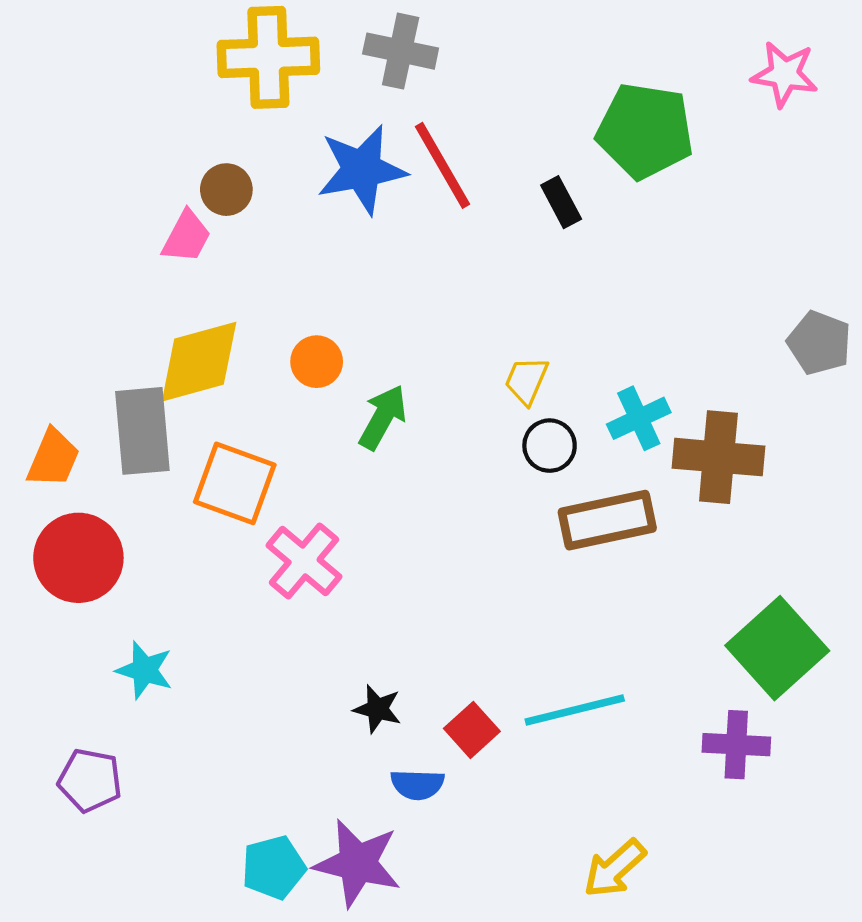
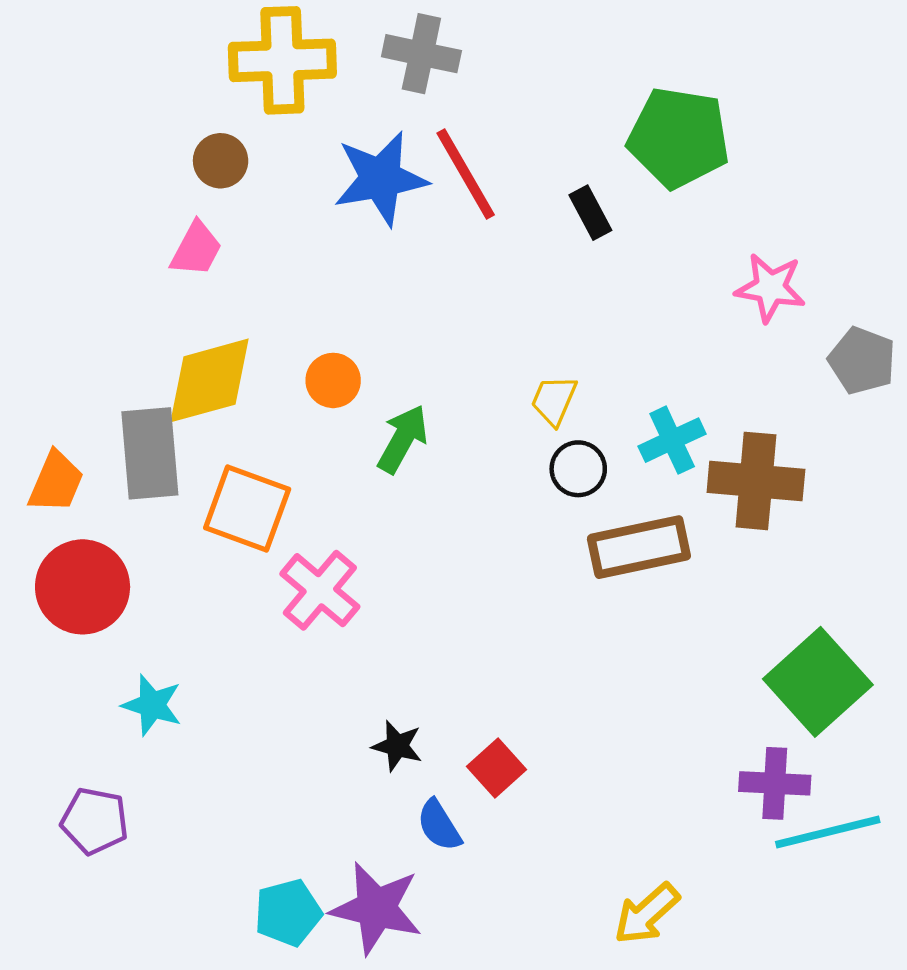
pink star: (785, 74) -> (770, 288), moved
brown circle: (226, 190) -> (221, 161), moved
cyan line: (575, 710) -> (828, 832), moved
blue semicircle: (417, 784) -> (439, 825), turned 56

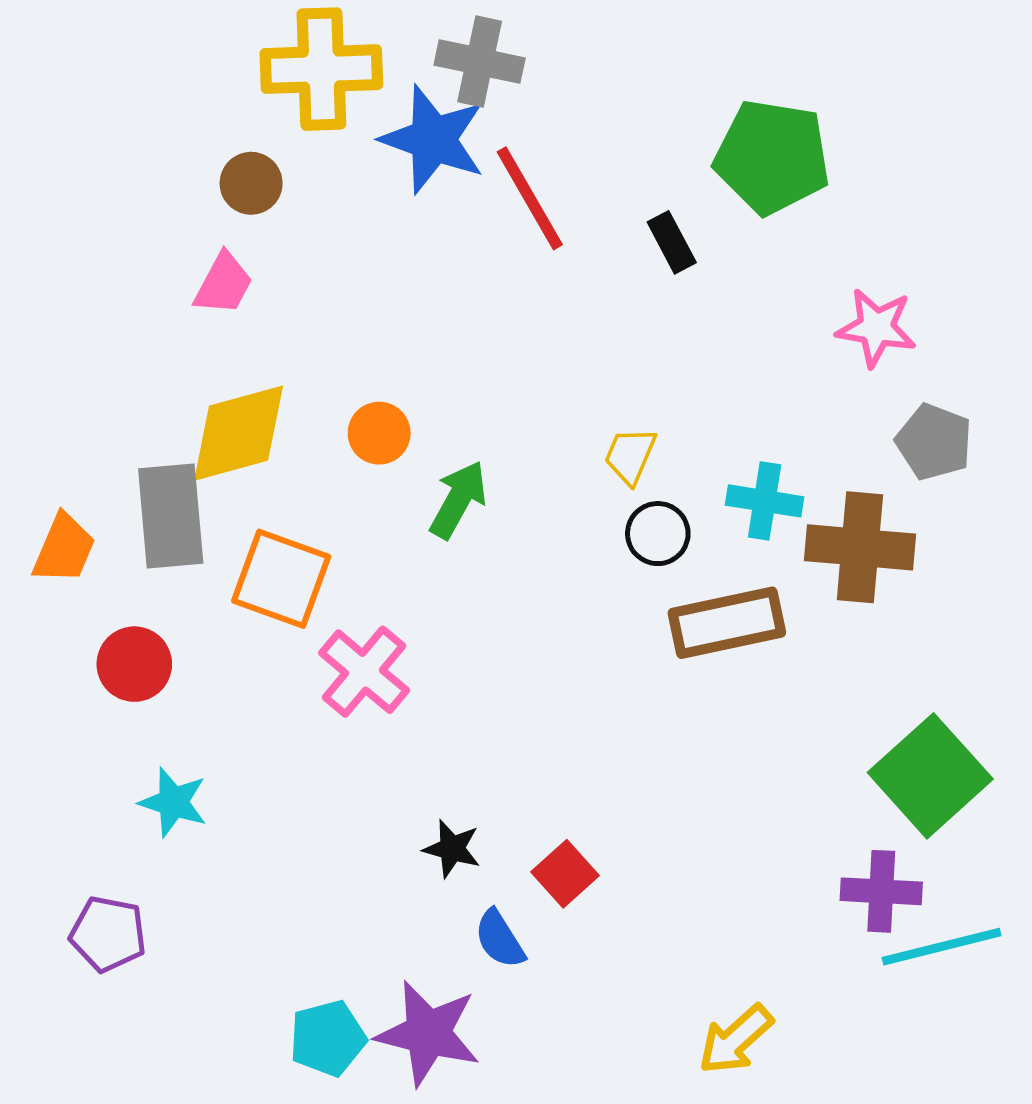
blue star: (381, 178) -> (433, 139), moved, turned 30
gray pentagon: (862, 361) -> (934, 442), moved
cyan cross: (672, 440) -> (765, 501), turned 34
red circle: (83, 587) -> (134, 664), moved, size x0.7

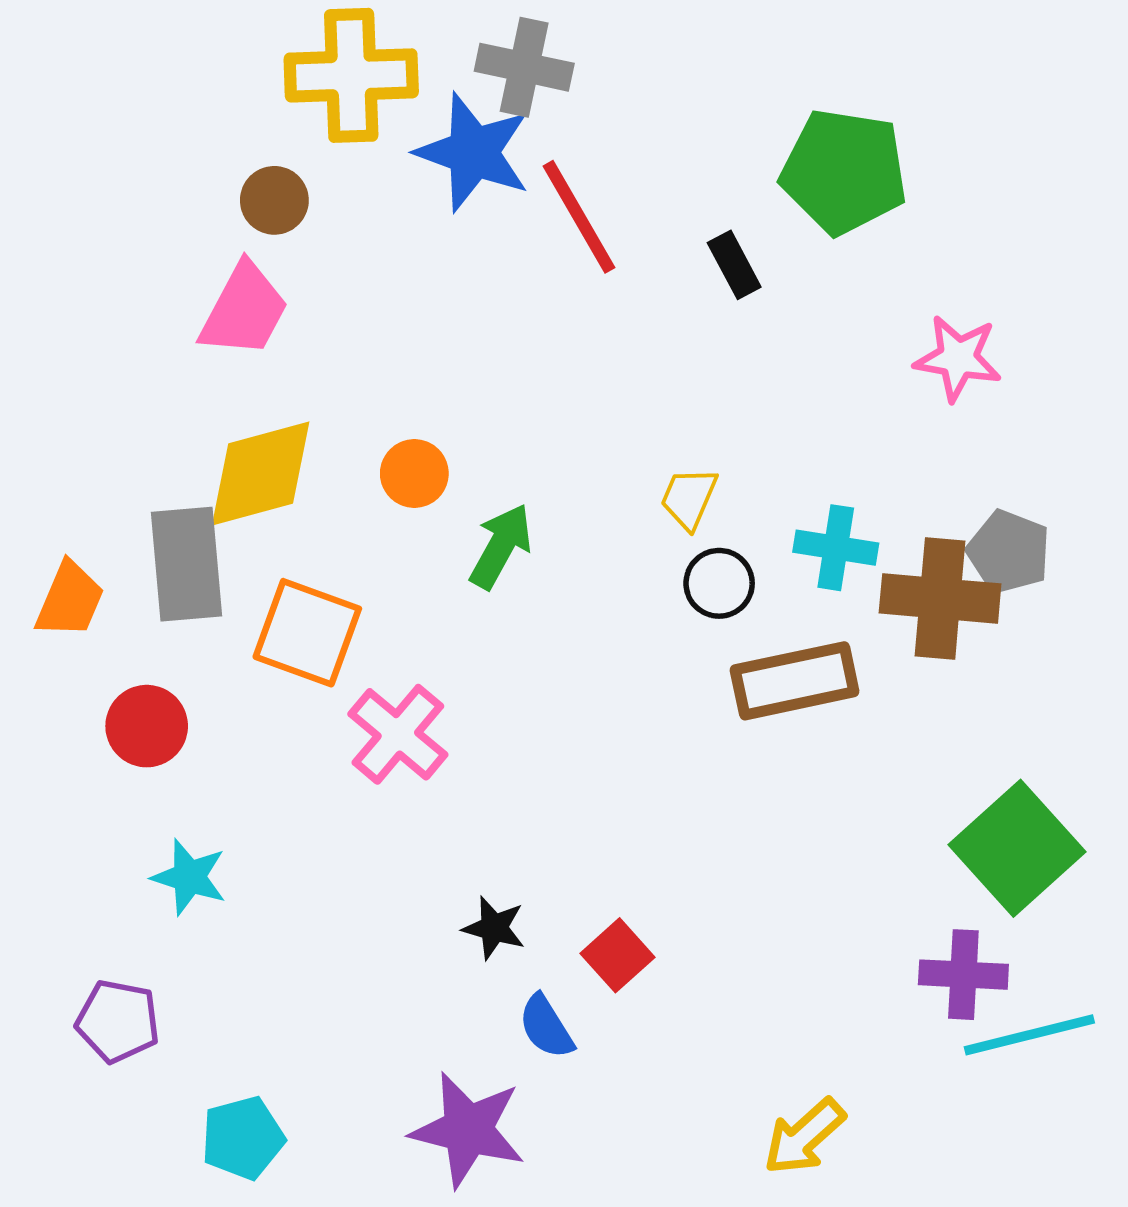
pink trapezoid: (223, 284) -> (244, 310), size x1.4
gray pentagon: (934, 442) -> (1009, 552), moved
cyan pentagon: (328, 1038) -> (243, 1138), moved

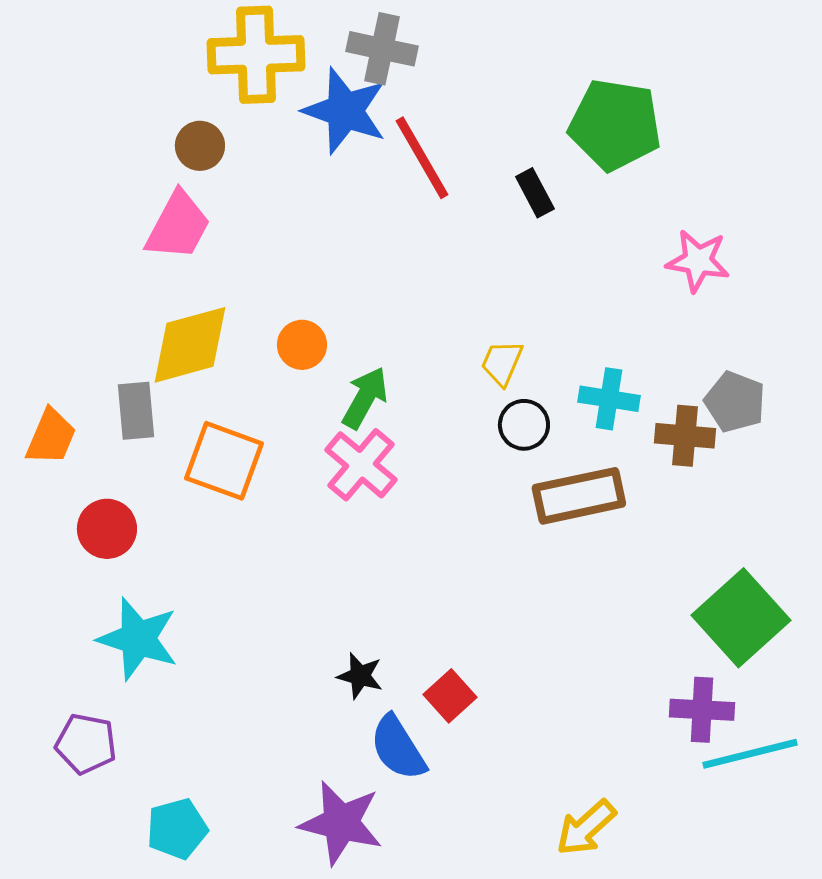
gray rectangle: (186, 564) -> (136, 411), size x0.7
brown cross: (940, 598) -> (685, 436), size x0.7
pink cross: (398, 734) -> (361, 465), moved
cyan star: (189, 877) -> (138, 639), size x1.5
blue semicircle: (546, 1027) -> (398, 748), size x1.4

